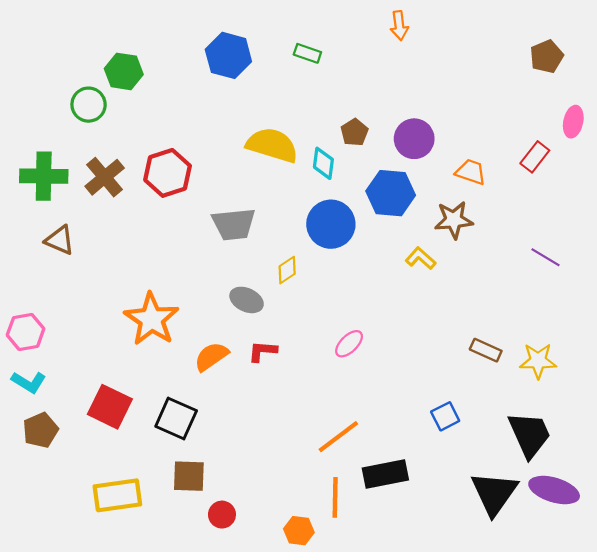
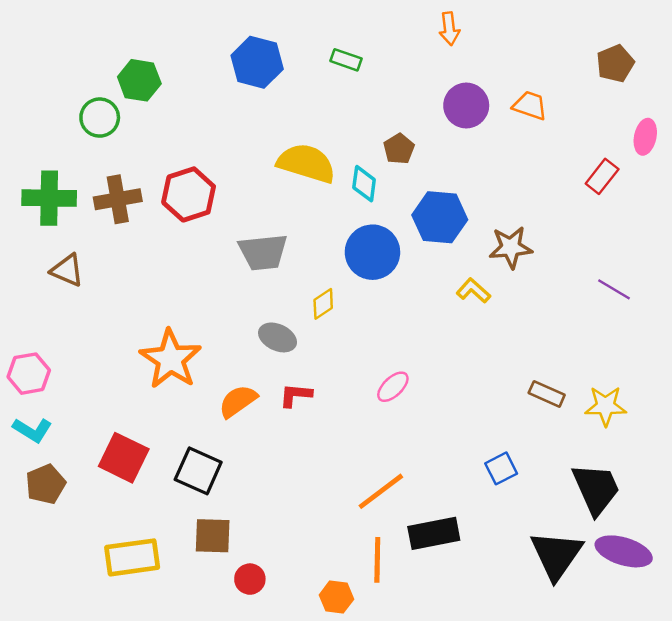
purple circle: (414, 139) -> (466, 106), moved
orange trapezoid: (471, 172) -> (530, 106), moved
brown cross: (105, 177) -> (118, 199), turned 30

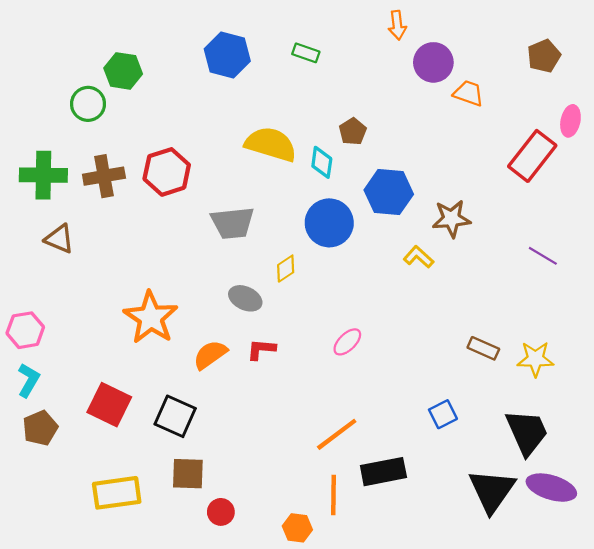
purple circle: (466, 106) -> (433, 62), moved
red rectangle: (602, 176) -> (532, 156), size x1.6
cyan L-shape: (32, 430) -> (28, 380), turned -92

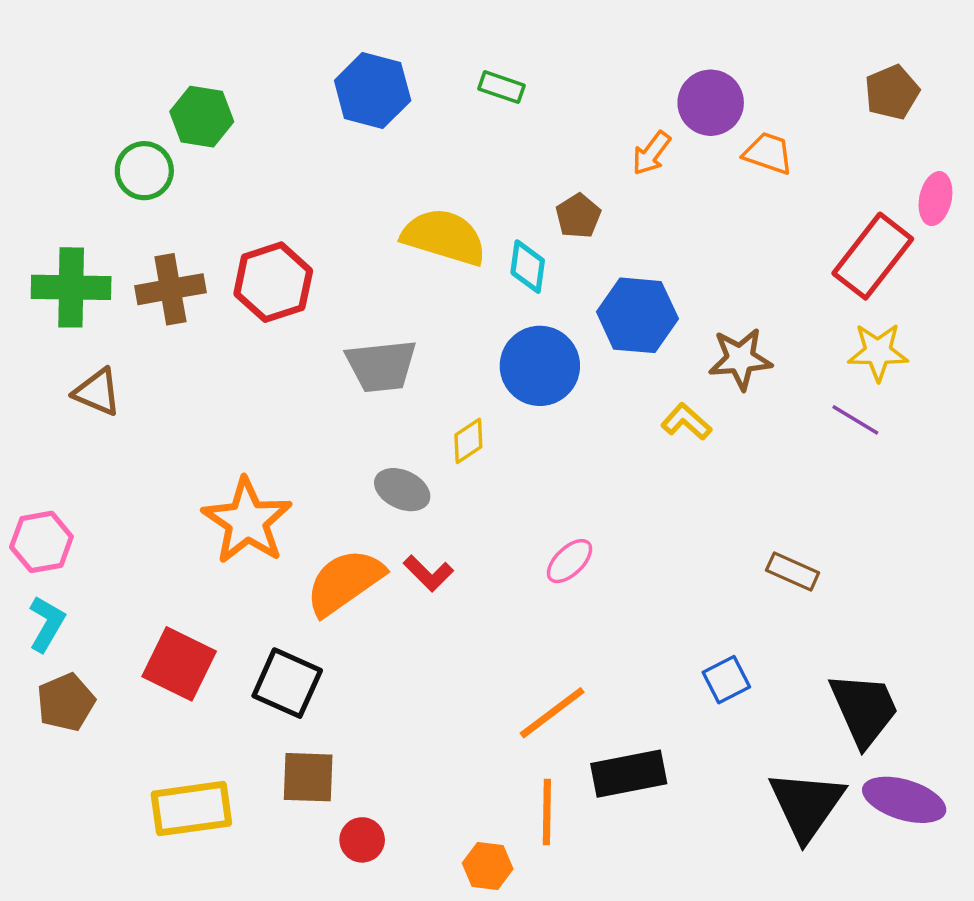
orange arrow: (397, 25) -> (651, 153), moved, turned 44
purple line: (543, 256) -> (855, 420), moved
red L-shape: (261, 349) -> (428, 573), turned -140
orange semicircle: (210, 355) -> (345, 582), size x1.4
yellow star: (535, 359) -> (878, 352), moved

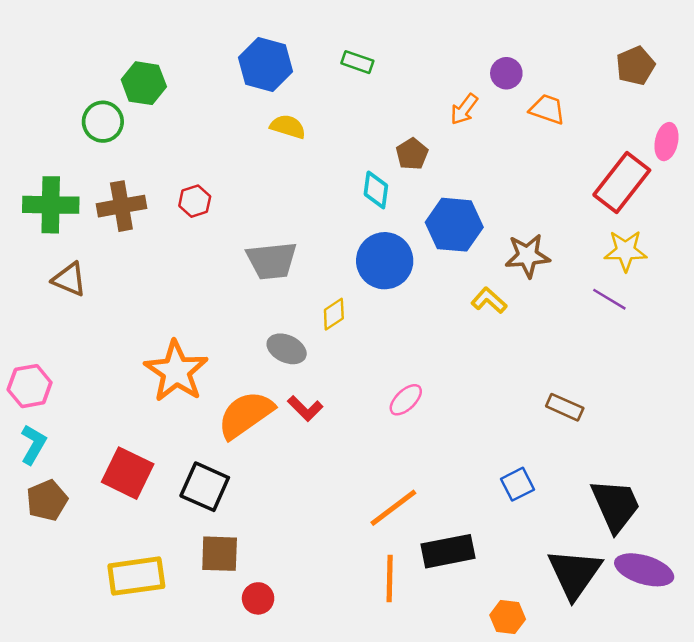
purple circle: (711, 103) -> (506, 73), size x0.7
yellow semicircle: (444, 237) -> (288, 127), moved, size x0.6
red hexagon: (273, 282) -> (195, 201), size x0.6
orange hexagon: (488, 866) -> (508, 617), moved

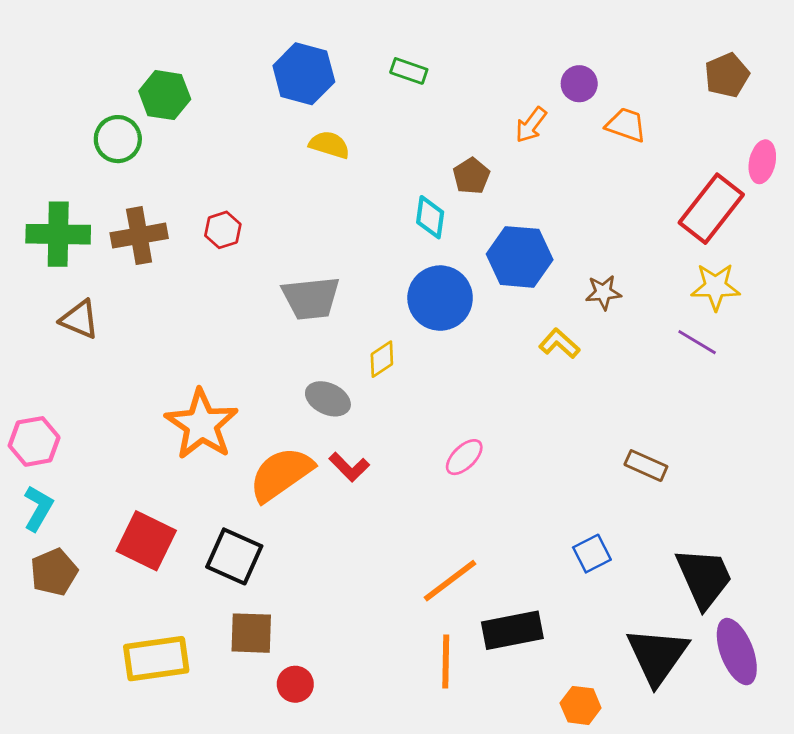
brown star: (527, 256) -> (603, 292), size x0.7
purple ellipse: (644, 570) -> (737, 652), turned 52

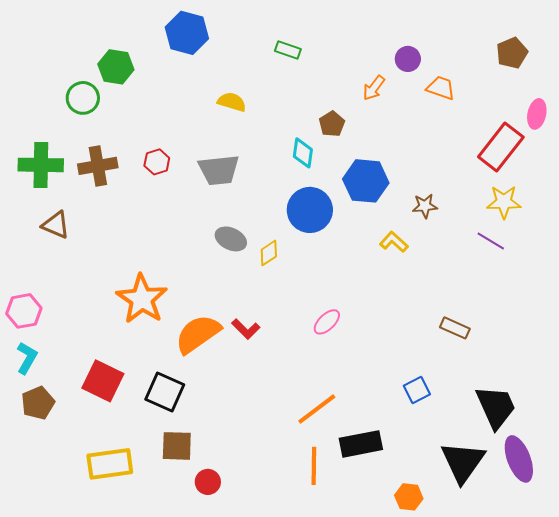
blue hexagon: (304, 74) -> (187, 33), moved
gray trapezoid: (311, 298) -> (219, 170), moved
gray ellipse: (328, 399) -> (231, 239), moved

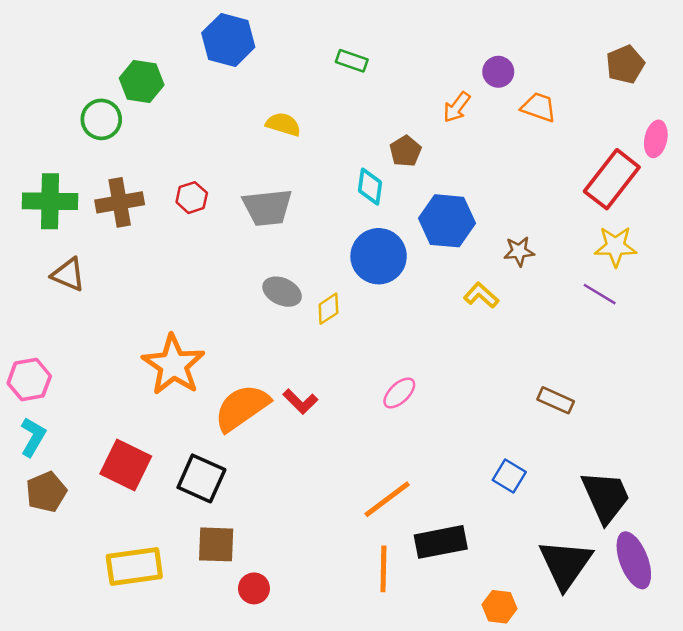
blue square: (417, 390) -> (509, 476), turned -32

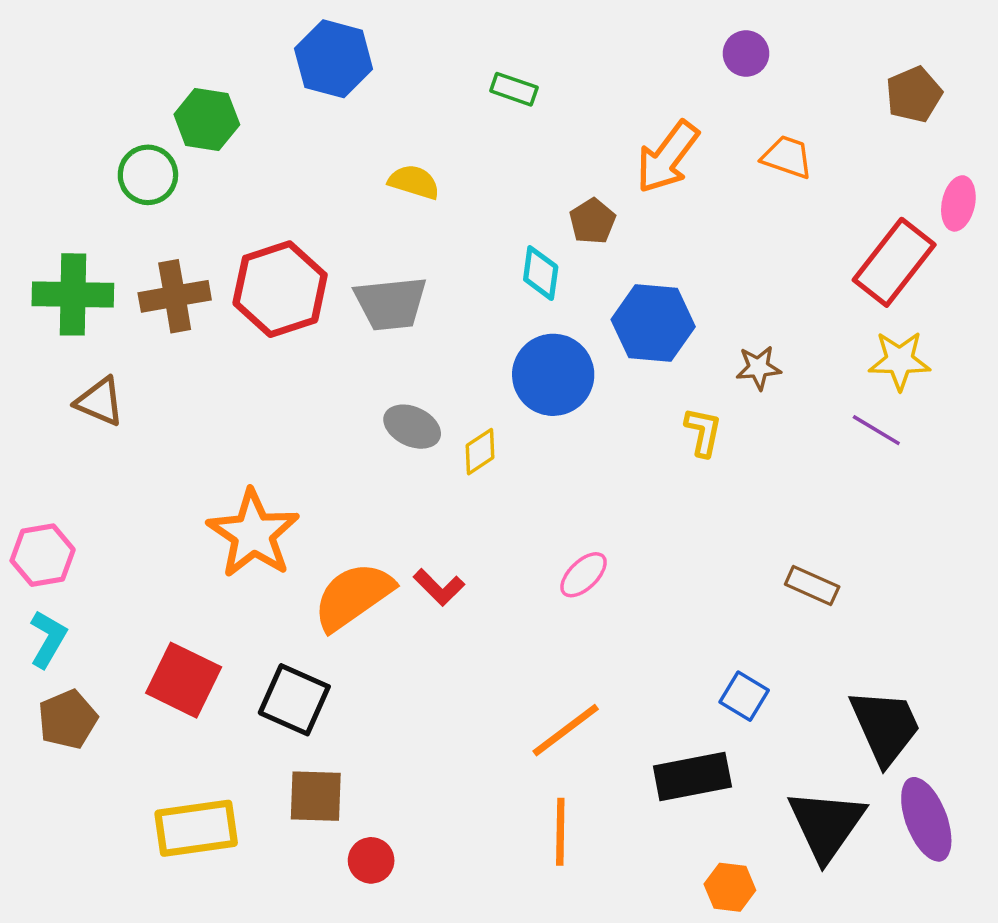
purple circle: (498, 72) -> (746, 53), moved
orange arrow: (457, 107) -> (667, 157), size x1.6
red hexagon: (192, 198) -> (280, 289), size x2.0
yellow L-shape: (481, 295) -> (703, 432), turned 60
black rectangle: (441, 542) -> (692, 776), moved

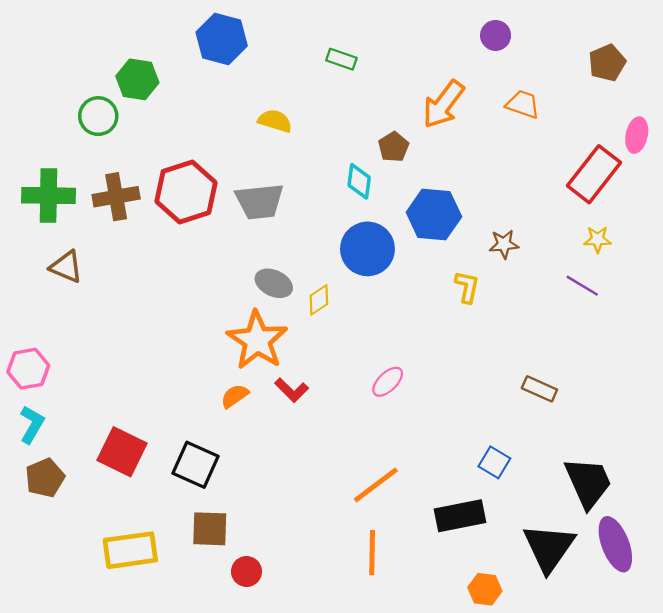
yellow star: (899, 361) -> (598, 239), size x0.7
orange star: (253, 534) -> (257, 340), moved
orange semicircle: (353, 596) -> (235, 396), size x0.5

